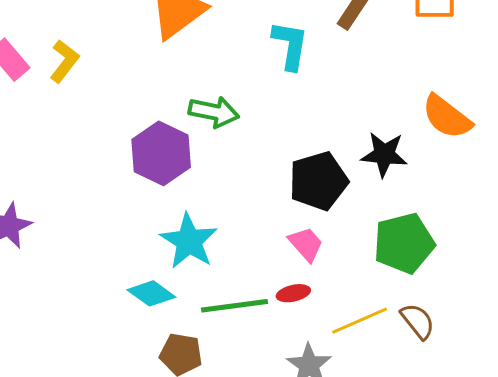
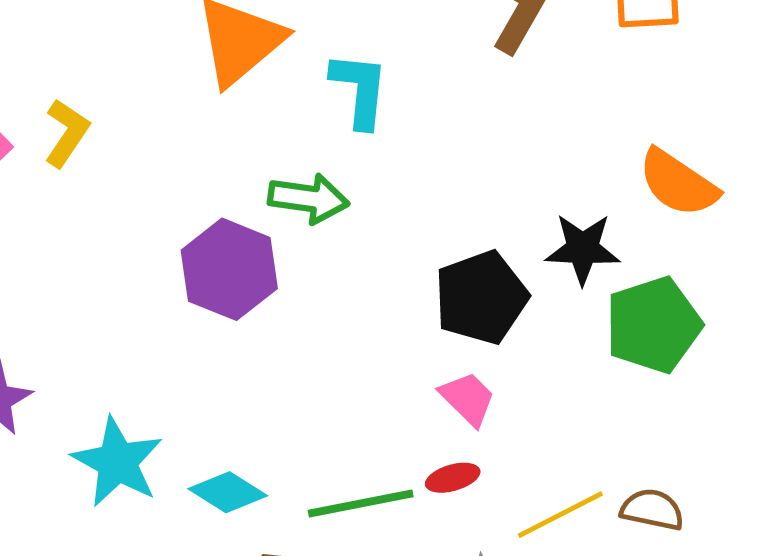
cyan L-shape: (290, 45) -> (360, 90), moved
cyan star: (189, 241) -> (117, 462), moved
green pentagon: (404, 243) -> (653, 325), moved
brown semicircle: (418, 321) -> (652, 510), turned -36

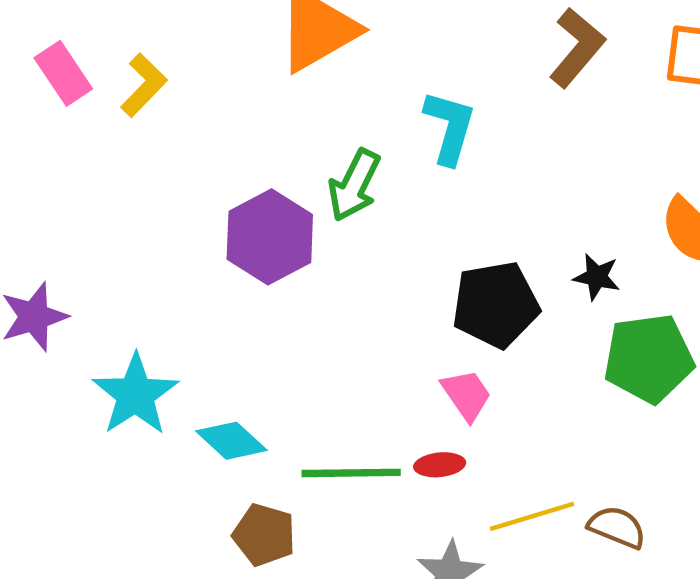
cyan L-shape: (360, 90) -> (450, 127), moved
green arrow: (309, 198) -> (354, 185), turned 98
black star: (583, 249) -> (597, 277), size x0.7

